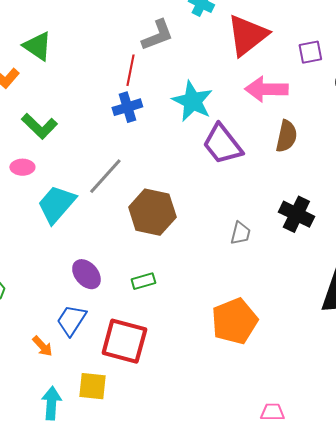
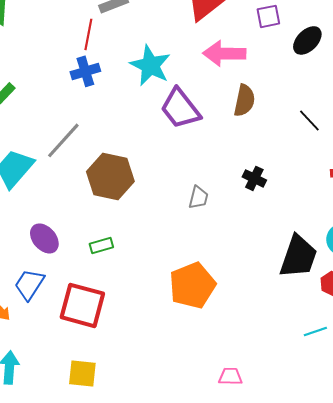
black cross: (296, 214) -> (254, 178), size x0.7
yellow square: (92, 386) -> (82, 373), moved

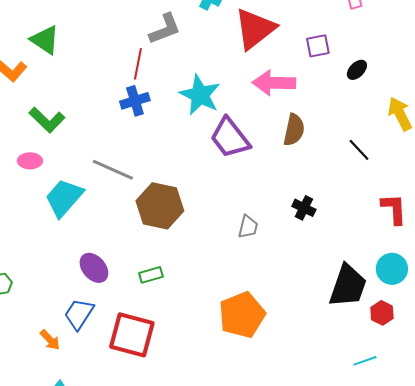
black ellipse: (307, 40) -> (357, 70), size x0.7
gray line: (63, 140) -> (113, 170), turned 72

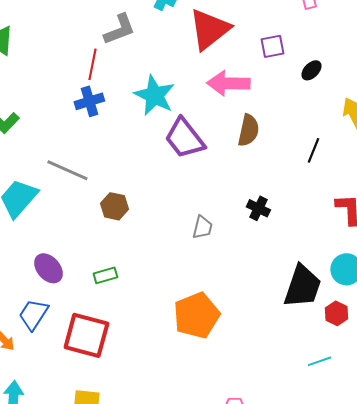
black line: (359, 150) -> (313, 150), turned 65
brown hexagon: (160, 206) -> (114, 206), size x0.6

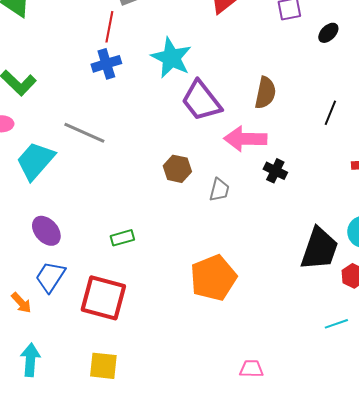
pink arrow: (228, 83) -> (245, 139), moved
brown hexagon: (114, 206) -> (177, 169), moved
purple ellipse: (48, 268) -> (46, 231), moved

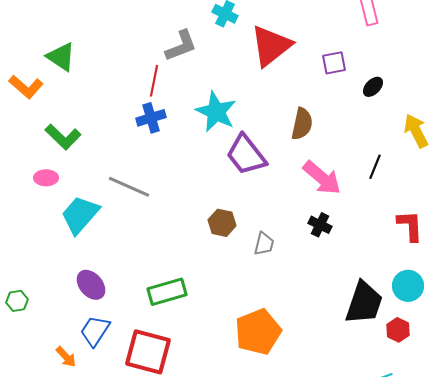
brown semicircle: (265, 93) -> (302, 124), moved
pink arrow: (245, 139) -> (322, 178), moved, turned -141
green rectangle: (122, 238) -> (167, 292), size x1.6

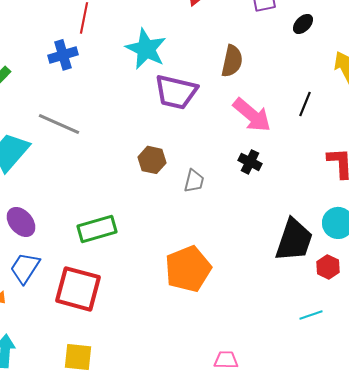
blue cross: (151, 118) -> (63, 55), moved
purple trapezoid: (246, 155) -> (176, 92), turned -39

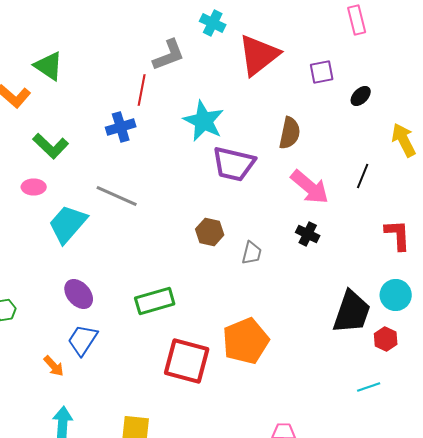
red square: (78, 289) -> (187, 361), moved

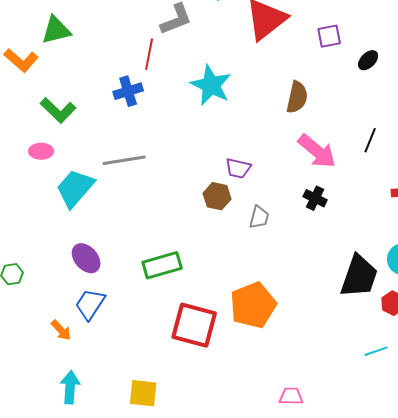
green triangle: (49, 66) -> (56, 30), turned -48
purple trapezoid: (234, 164) -> (238, 168), moved, size x0.6
gray line: (117, 196) -> (124, 160), turned -33

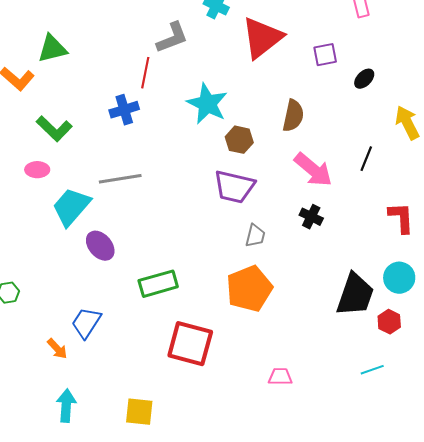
purple trapezoid: (238, 168) -> (234, 187), size x1.6
brown hexagon: (217, 196) -> (239, 140), moved
purple ellipse: (86, 258) -> (100, 246), moved
orange pentagon: (253, 305) -> (249, 289), moved
pink trapezoid: (291, 396) -> (280, 377), moved

